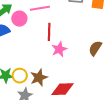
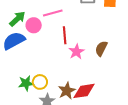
brown semicircle: (95, 48) -> (101, 49), moved
brown star: (39, 77) -> (67, 91), moved

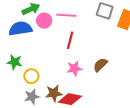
pink star: (76, 52) -> (74, 68), moved
green star: (26, 83) -> (15, 62), moved

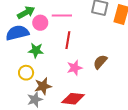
green star: (15, 62) -> (36, 50), moved
yellow circle: (31, 76) -> (26, 73), moved
brown star: (54, 93) -> (43, 86), moved

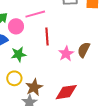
pink star: (75, 68) -> (66, 54), moved

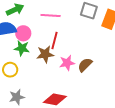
pink circle: (16, 26) -> (23, 33), moved
brown star: (34, 87) -> (45, 54), moved

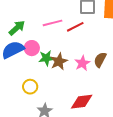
red line: (55, 40) -> (75, 27), moved, turned 66
green star: (22, 48) -> (46, 58), moved

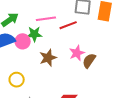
green star: (46, 58) -> (34, 34), moved
pink star: (82, 63) -> (77, 53), moved

